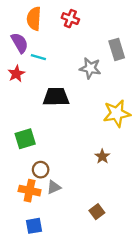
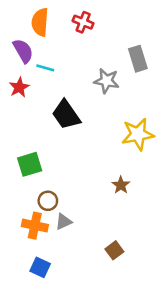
black trapezoid: (56, 97) -> (66, 115), turned -124
blue square: (34, 226) -> (40, 267), turned 35

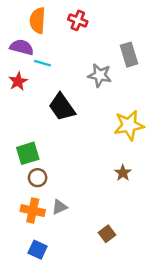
purple semicircle: (23, 51) -> (22, 47), turned -45
brown star: (121, 185) -> (123, 173), moved
brown circle: (48, 201) -> (38, 178), moved

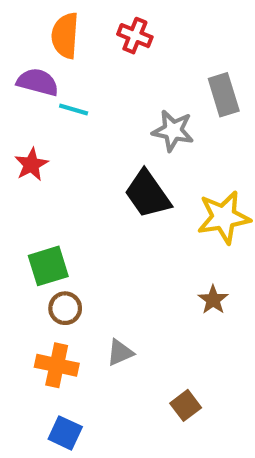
red star: (18, 81) -> (31, 164), moved
black trapezoid: (62, 107) -> (148, 194), moved
gray triangle: (59, 207) -> (120, 353), moved

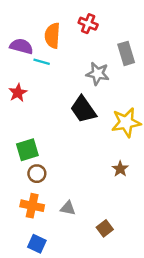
orange semicircle: (65, 36) -> (52, 36), moved
red cross: (135, 36) -> (88, 24), moved
gray triangle: (120, 353) -> (68, 208), moved, turned 35

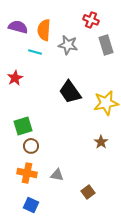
red cross: (88, 24) -> (91, 20), moved
purple semicircle: (21, 46) -> (18, 27), moved
gray star: (98, 74) -> (68, 45), moved

